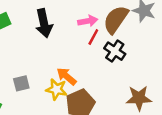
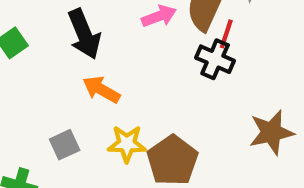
red line: (93, 37) -> (226, 34), moved
orange arrow: (67, 76) -> (101, 90), moved

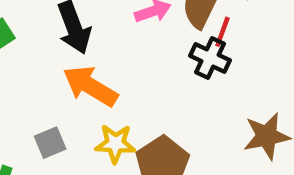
orange arrow: (101, 90) -> (90, 86), size x1.4

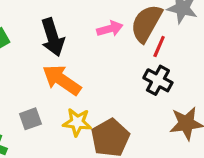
black cross: (210, 58) -> (158, 80), moved

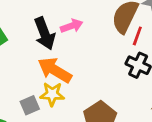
pink arrow: (110, 29) -> (72, 26), moved
yellow star: (77, 122) -> (52, 94), moved

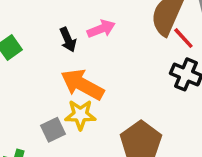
black arrow: (45, 33) -> (68, 40), size x0.6
red line: (137, 36) -> (183, 38), turned -60

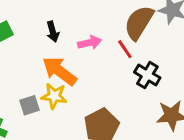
pink arrow: (101, 29) -> (90, 43), moved
red line: (183, 38) -> (125, 49), moved

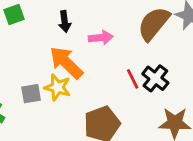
red line: (125, 49) -> (133, 79), moved

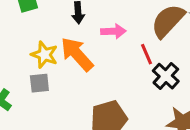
red line: (133, 79) -> (146, 54), moved
yellow star: (57, 87) -> (44, 55), moved

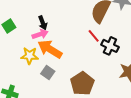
pink arrow: (113, 31) -> (40, 34), moved
gray square: (39, 83) -> (48, 73), moved, turned -32

